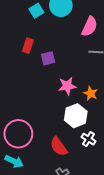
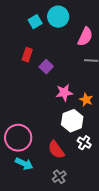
purple square: (48, 58) -> (46, 67), turned -32
cyan arrow: (14, 161) -> (24, 164), moved

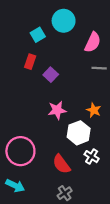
cyan square: (35, 22) -> (38, 35), moved
pink star: (64, 93) -> (57, 110), moved
cyan arrow: (24, 164) -> (15, 186), moved

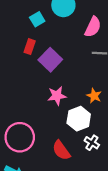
purple square: (51, 75) -> (50, 60), size x1.5

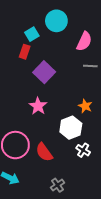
red rectangle: (30, 47) -> (25, 52), moved
pink star: (57, 96) -> (38, 106), moved, turned -30
red semicircle: (61, 150) -> (44, 152), moved

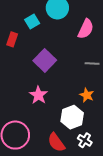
red rectangle: (25, 52) -> (12, 39), moved
gray line: (90, 66) -> (92, 64), moved
red semicircle: (44, 152) -> (56, 142), moved

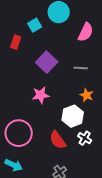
gray line: (92, 64) -> (81, 68), moved
pink star: (38, 95) -> (41, 95), turned 30

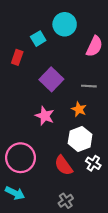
pink star: (41, 95) -> (45, 116), turned 30
orange star: (87, 95) -> (79, 109), moved

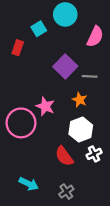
purple square: (51, 79) -> (65, 66), moved
pink circle: (20, 158) -> (21, 123), moved
white cross: (93, 163) -> (94, 154), turned 32
cyan arrow: (15, 193) -> (29, 184), moved

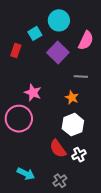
purple square: (65, 66) -> (58, 52), moved
pink star: (45, 106) -> (33, 93), moved
white cross: (94, 154) -> (79, 155), moved

